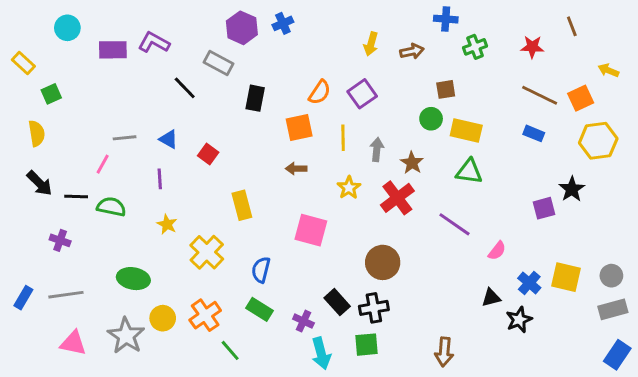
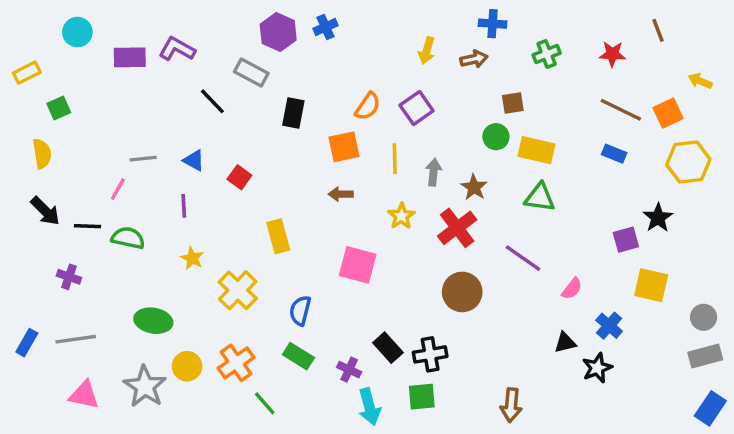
blue cross: (446, 19) -> (493, 24), moved
yellow rectangle: (23, 63) -> (27, 73), turned -70
brown circle: (383, 262) -> (462, 292), moved
yellow square: (566, 277) -> (651, 285), moved

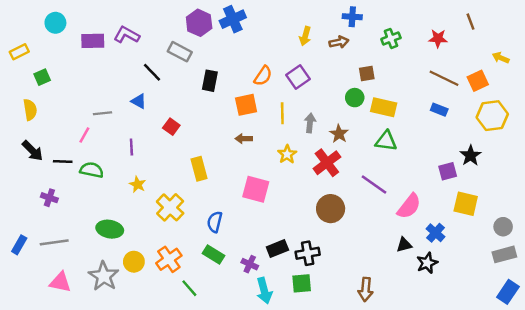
blue cross: (325, 27) -> (233, 19), size x1.5
blue triangle: (194, 160) -> (139, 101), moved
pink semicircle: (572, 289) -> (409, 206), size x1.6
black rectangle: (388, 348) -> (277, 248), turned -70

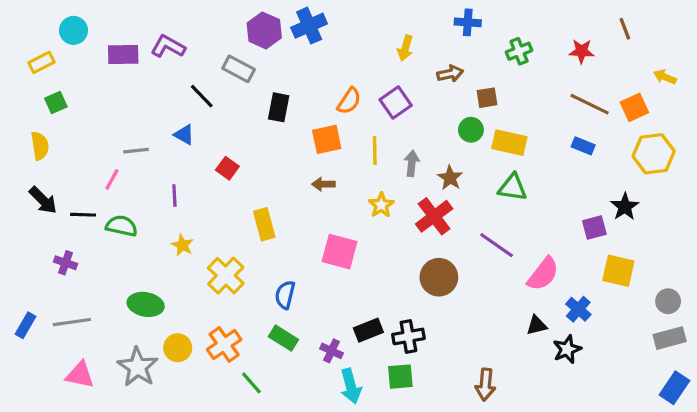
brown arrow: (339, 42) -> (450, 74), moved
yellow rectangle: (19, 52) -> (41, 62), moved

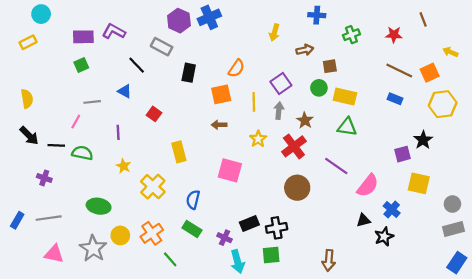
cyan circle: (73, 30) -> (41, 14), moved
green square: (56, 103) -> (81, 65), moved
purple square: (396, 103) -> (281, 84), moved

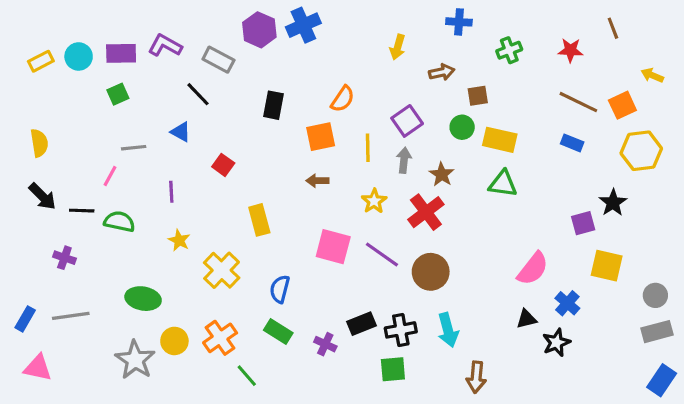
cyan circle: (41, 14) -> (79, 56), moved
gray rectangle: (162, 47) -> (218, 60), moved
purple line: (336, 166) -> (382, 255), moved
pink triangle: (54, 254) -> (38, 368), moved
cyan arrow: (238, 262) -> (448, 330), moved

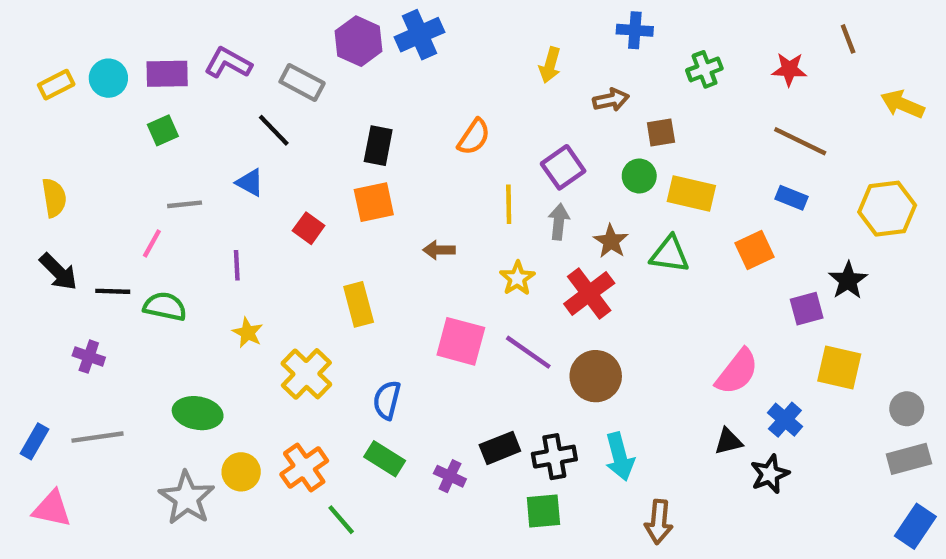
yellow arrow: (652, 75) -> (902, 104), size x1.4
orange square: (622, 105) -> (754, 250), moved
orange square: (321, 137) -> (374, 202), moved
green triangle: (503, 184) -> (670, 254), moved

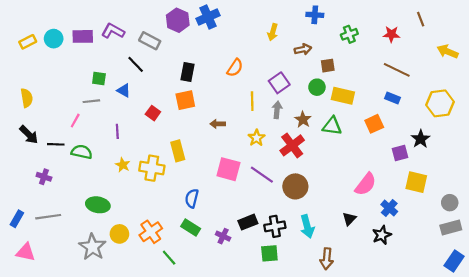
green square: (163, 130) -> (99, 79), moved, turned 32
yellow cross: (306, 374) -> (152, 168), moved, turned -35
black triangle: (728, 441) -> (349, 219), moved, turned -32

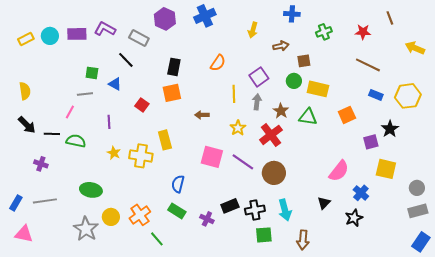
blue cross: (208, 17) -> (205, 16), moved
blue rectangle: (393, 98) -> (376, 95), moved
green square: (269, 253) -> (264, 235), moved

